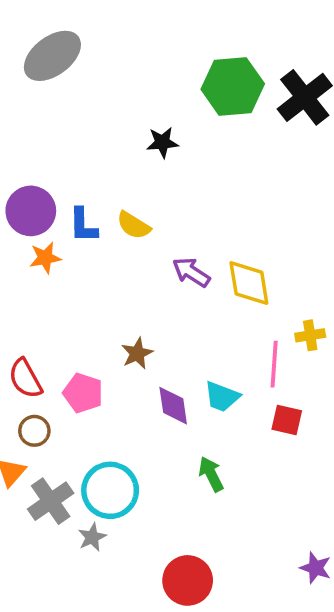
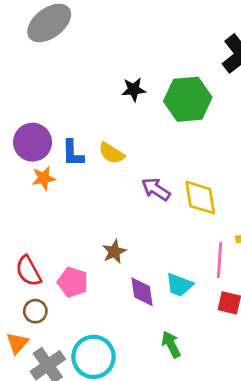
green hexagon: (233, 87) -> (188, 99), moved

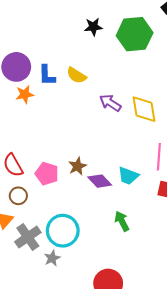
brown star: (114, 252) -> (78, 166), moved
purple diamond: (142, 292) -> (100, 181), turned -35

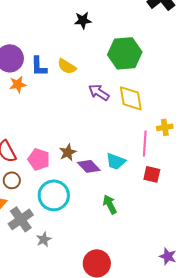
green hexagon: (135, 34) -> (125, 53), moved
cyan circle: (63, 231) -> (54, 195), moved

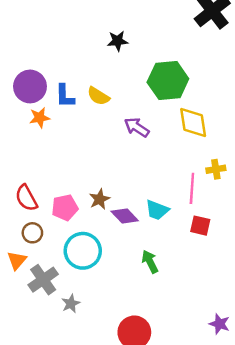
yellow diamond: (131, 98) -> (193, 122), moved
pink pentagon: (39, 159) -> (65, 208), turned -30

